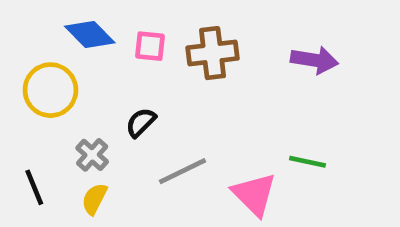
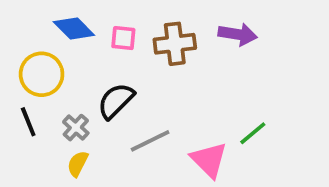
purple arrow: (314, 60) -> (238, 34), moved
black semicircle: (141, 122) -> (116, 101), size x1.5
green line: (307, 162) -> (253, 133), turned -52
black line: (34, 187) -> (28, 122), moved

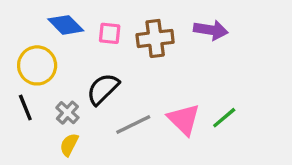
pink triangle: (209, 160) -> (184, 119), moved

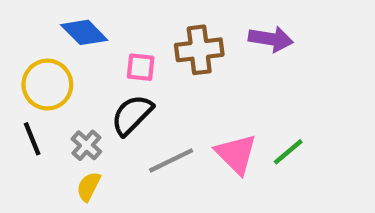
pink square: (110, 33) -> (141, 67), moved

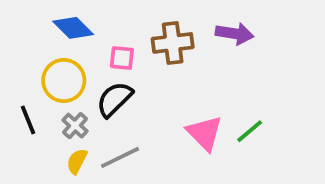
yellow circle: (47, 85) -> (64, 81), moved
gray line: (171, 160) -> (120, 157), moved

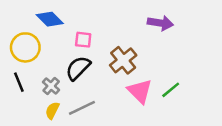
brown cross: (173, 43) -> (123, 60), moved, turned -32
yellow circle: (64, 81) -> (25, 47), moved

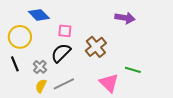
green line: (171, 90) -> (133, 70), turned 56
pink triangle: (140, 91) -> (109, 83), moved

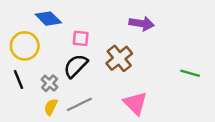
purple arrow: (125, 18) -> (142, 24), moved
green line: (133, 70) -> (190, 73), moved

